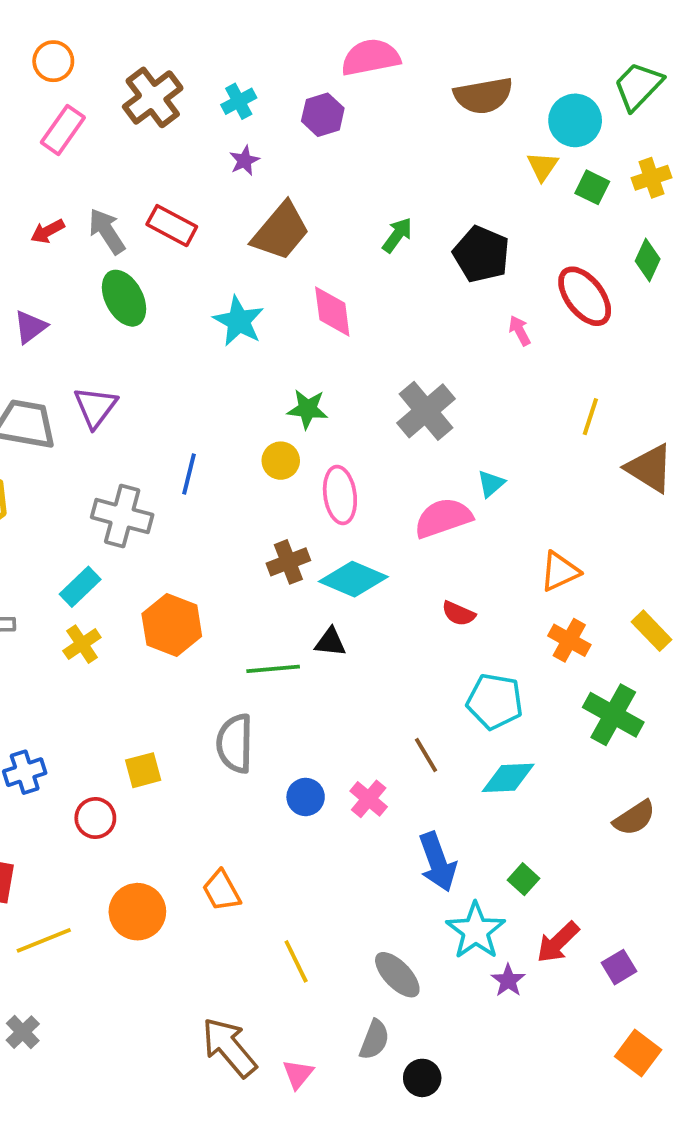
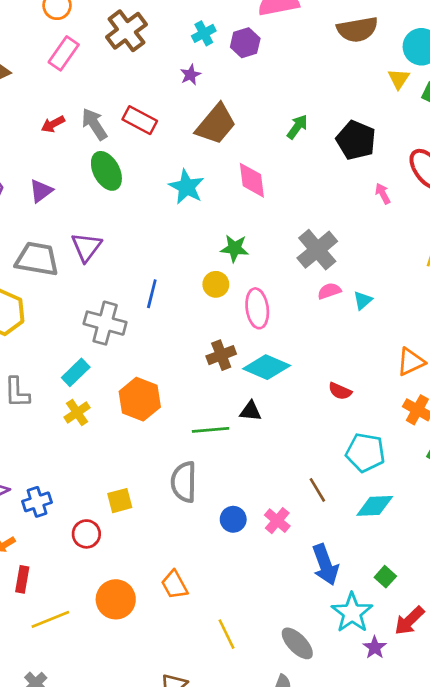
cyan cross: (239, 101) -> (204, 33), moved
pink semicircle: (443, 518) -> (329, 291), moved, size x0.6

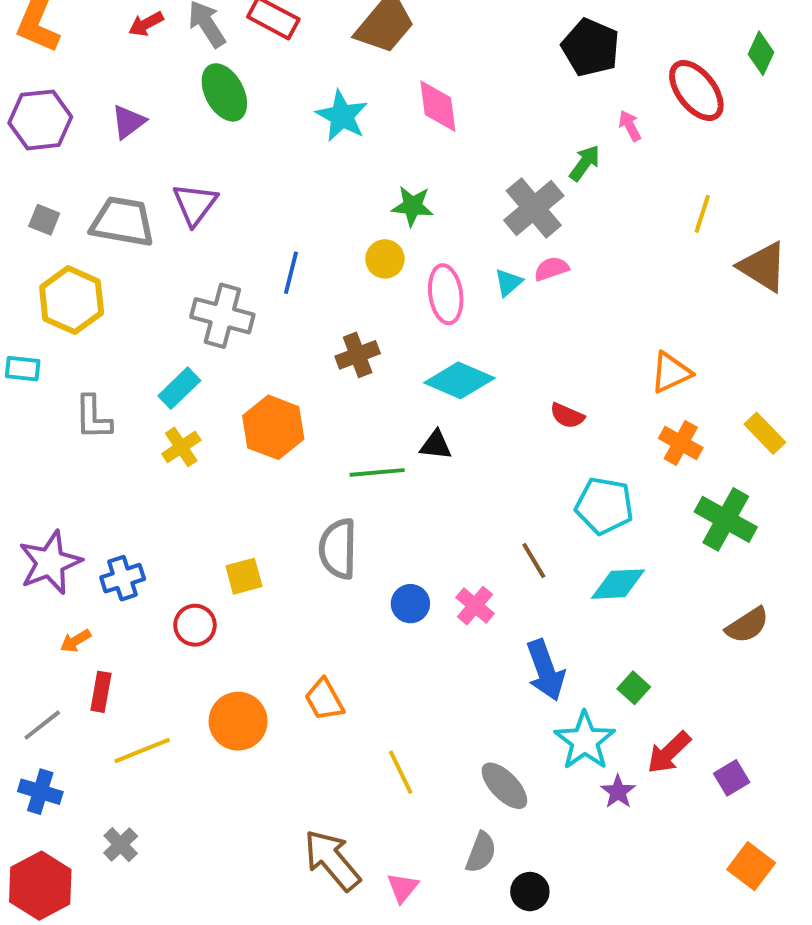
green arrow: (297, 127) -> (585, 163), moved
cyan triangle: (363, 300) -> (508, 282), moved
brown cross: (221, 355) -> (358, 355), moved

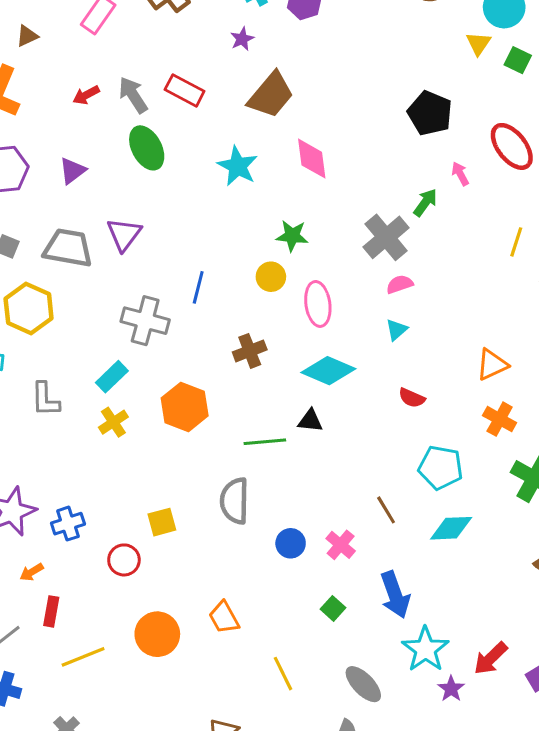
cyan triangle: (508, 282) -> (397, 330), moved
green square: (634, 688) -> (333, 608), moved

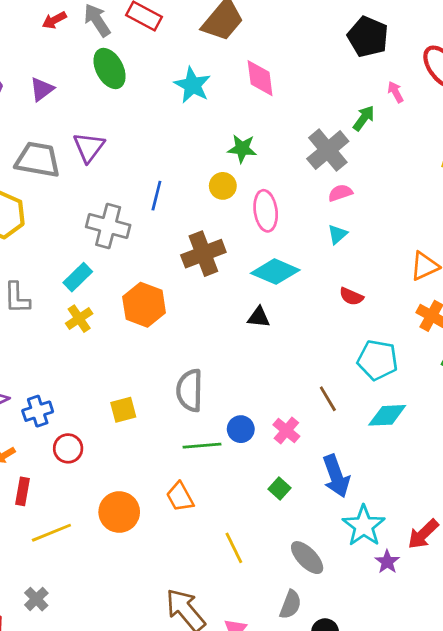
brown cross: (250, 351) -> (203, 254), size x1.4
green line: (265, 442) -> (202, 446), moved
red circle: (124, 560) -> (68, 448), moved

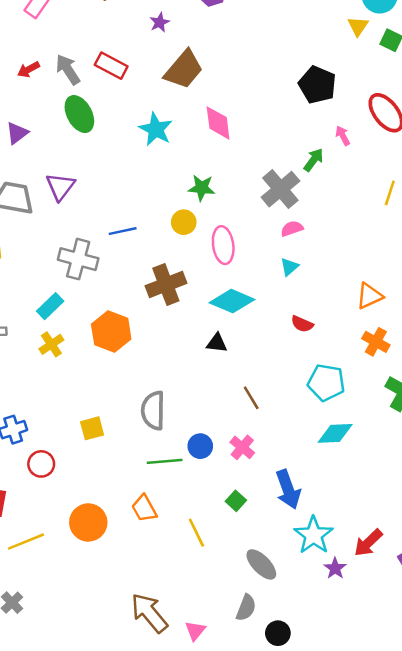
blue line: (156, 196) -> (123, 231), turned 64
brown line: (328, 399) -> (251, 398), moved
yellow line: (234, 548) -> (196, 533), moved

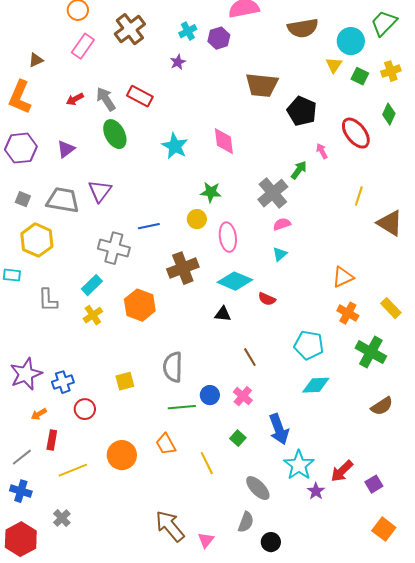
brown trapezoid: (184, 69) -> (262, 85), moved, turned 56
red semicircle: (302, 324) -> (267, 299), moved

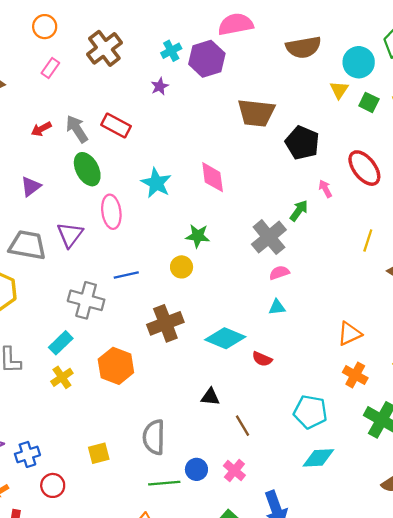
purple hexagon: (219, 38) -> (207, 59), size x1.4
pink rectangle: (83, 46) -> (50, 68), size x0.7
pink ellipse: (228, 237) -> (111, 212), moved
cyan triangle: (280, 254) -> (277, 307), turned 35
black triangle: (223, 314) -> (210, 397), moved

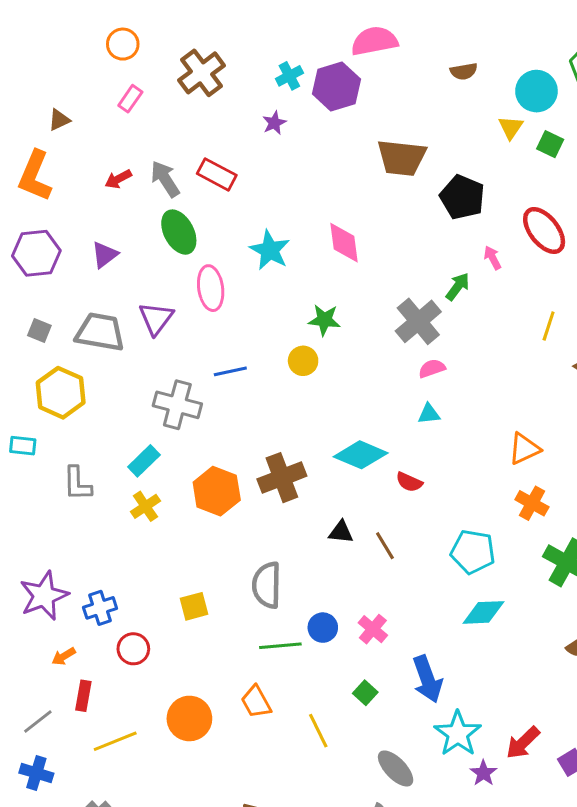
brown semicircle: (303, 47) -> (464, 71), size x0.6
brown cross: (165, 323) -> (282, 478), moved
brown line: (242, 426) -> (385, 546), moved

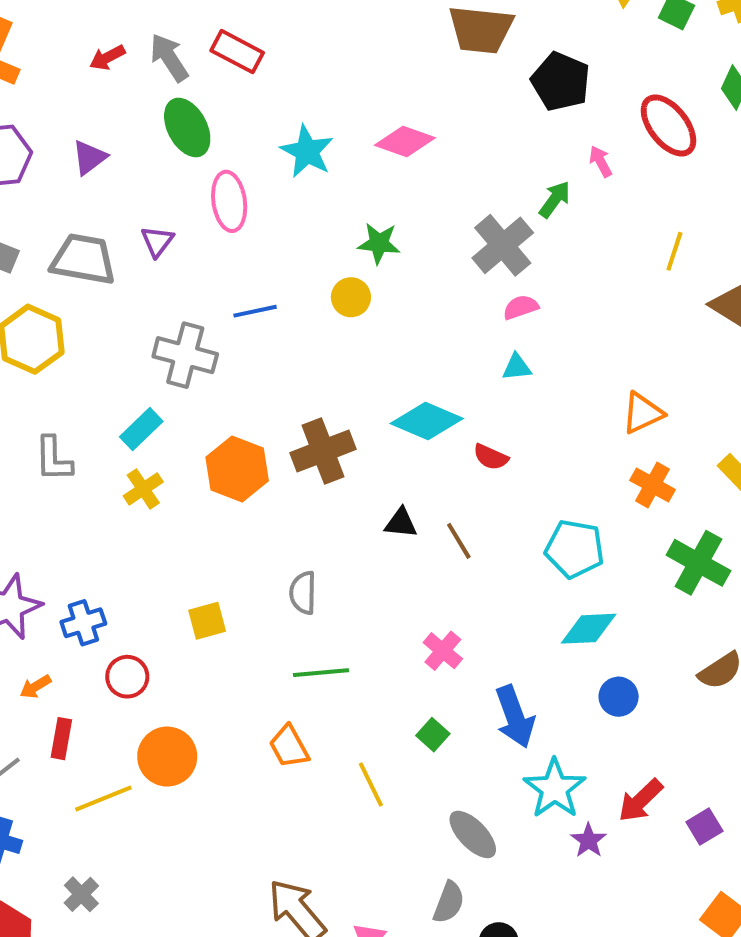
pink diamond: (344, 243) -> (405, 141), turned -63
purple triangle: (156, 318) -> (157, 241), size x0.7
gray semicircle: (267, 585) -> (303, 593), size x0.7
blue circle: (323, 628) -> (619, 697), moved
orange circle: (189, 718) -> (167, 757), moved

